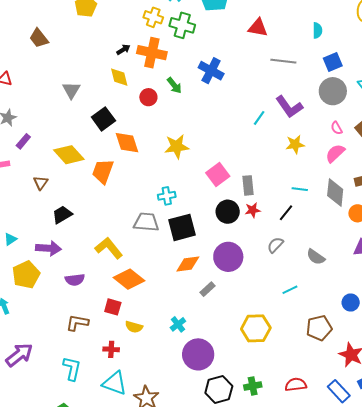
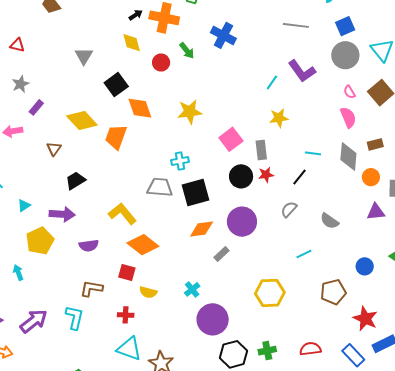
yellow star: (295, 144) -> (279, 118), moved
pink semicircle: (335, 153) -> (348, 117), turned 110
cyan L-shape: (72, 368) -> (75, 318), moved

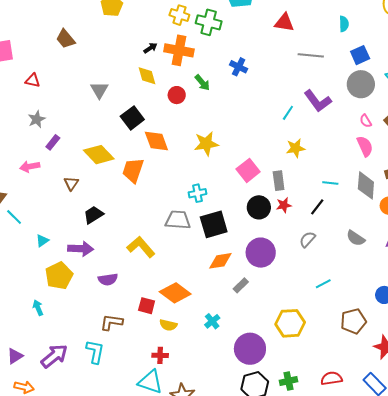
blue cross: (223, 35) -> (239, 67), size x0.7
gray semicircle: (329, 221) -> (356, 238), moved
orange diamond: (143, 245) -> (175, 293), moved
red cross: (126, 315) -> (160, 355), moved
purple circle: (213, 319) -> (250, 349), moved

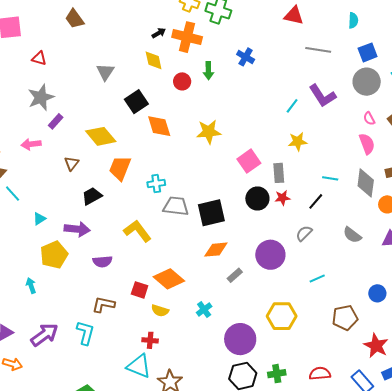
green arrow: (202, 83) -> (208, 71), turned 36
gray star: (37, 119) -> (41, 97), size x1.5
orange trapezoid: (133, 170) -> (120, 168), moved
cyan cross: (198, 193) -> (156, 184), moved
purple circle: (261, 253) -> (270, 255), moved

